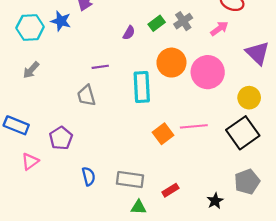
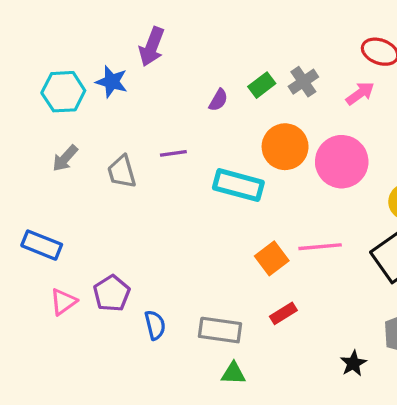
cyan rectangle: (142, 87) -> (238, 185), turned -72
gray trapezoid: (86, 96) -> (122, 172), moved
purple pentagon: (61, 138) -> (112, 293), moved
red rectangle: (170, 190) -> (283, 313), moved

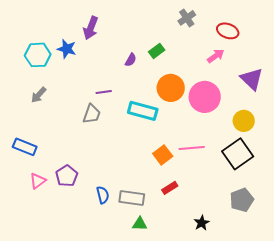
gray cross: (303, 82) -> (187, 18), moved
gray trapezoid: (122, 172) -> (92, 114), moved, turned -145
blue semicircle: (155, 325) -> (103, 195), moved
black star: (353, 363) -> (202, 223), moved

